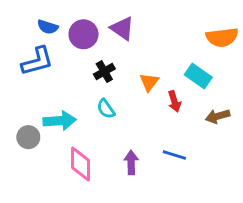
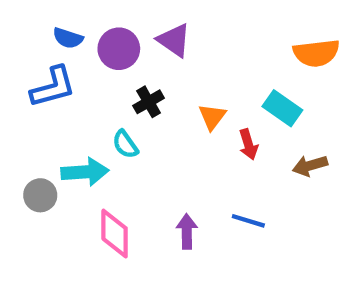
cyan semicircle: (106, 109) -> (125, 144), moved

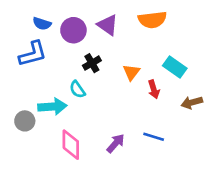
orange semicircle: (316, 53) -> (152, 20), moved
purple arrow: (187, 231) -> (116, 143), turned 42

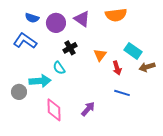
blue L-shape: (33, 54) -> (25, 41), turned -130
brown arrow: (192, 103) -> (147, 67), moved
blue line: (154, 137) -> (122, 93), moved

